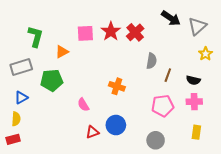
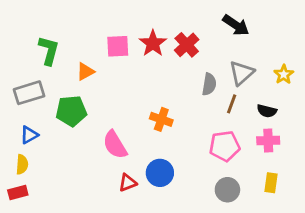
gray triangle: (197, 26) -> (242, 73), moved
pink semicircle: (83, 105) -> (115, 145), size x1.5
gray circle: (156, 140) -> (227, 190), moved

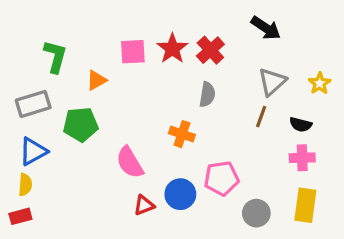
gray semicircle: (209, 84) -> (207, 94), moved
blue triangle: (29, 135) -> (33, 151), size x1.4
pink pentagon: (225, 146) -> (221, 178), moved
yellow rectangle: (271, 183) -> (305, 205), size x1.5

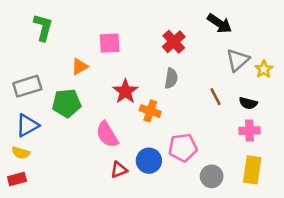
red star: (172, 49) -> (125, 91), moved
green L-shape: (55, 56) -> (43, 27), moved
gray triangle: (272, 82) -> (238, 60), moved
brown line: (261, 117) -> (216, 97), turned -48
yellow semicircle: (25, 185) -> (21, 153), turned 102

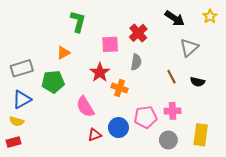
green L-shape: (43, 27) -> (78, 22), moved
pink square: (110, 43) -> (110, 44), moved
yellow star: (264, 69) -> (210, 16), moved
pink cross: (250, 131) -> (173, 111), moved

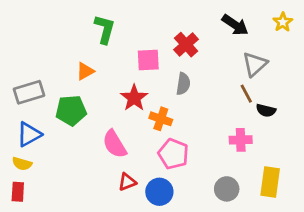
brown line: (171, 77) -> (246, 94), moved
pink cross: (173, 111) -> (241, 140), moved
pink pentagon: (145, 117) -> (173, 154), moved, turned 30
blue circle: (118, 128) -> (159, 192), moved
red rectangle: (14, 142) -> (18, 192), turned -72

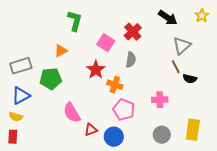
pink square: (148, 60) -> (106, 43), turned 36
pink cross: (241, 140) -> (160, 100), moved
pink semicircle: (115, 144) -> (72, 113), moved

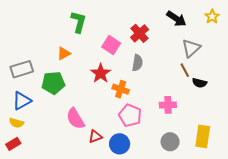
red rectangle: (13, 137) -> (13, 144), turned 56

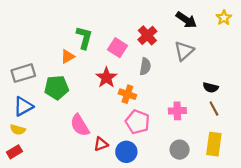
green L-shape: (79, 22) -> (84, 38), moved
gray triangle: (191, 48) -> (184, 51), moved
brown line: (185, 70) -> (214, 109), moved

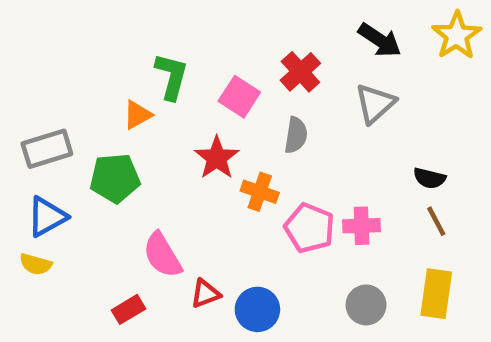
yellow star: (224, 18) -> (457, 36), size x1.5
pink pentagon: (137, 122) -> (309, 228), moved
red rectangle: (14, 152) -> (128, 309), moved

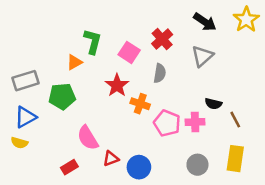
black semicircle: (429, 178) -> (213, 104), moved

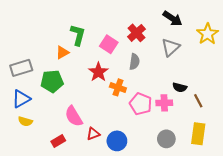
yellow star: (246, 20) -> (207, 34), moved
yellow semicircle: (19, 143) -> (25, 121), moved

